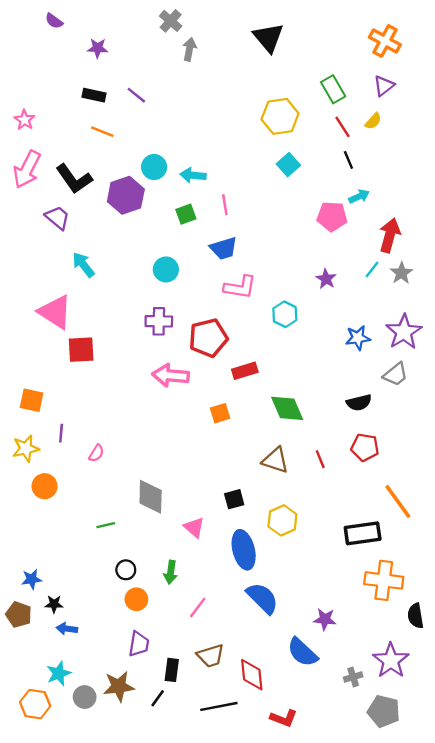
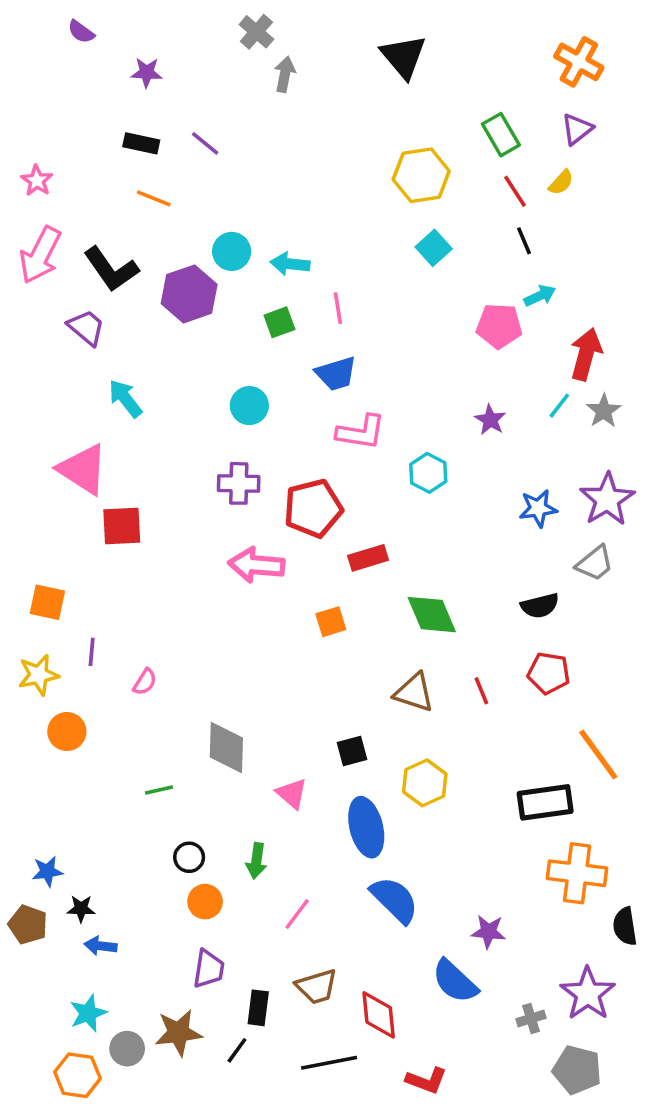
orange hexagon: (35, 704) -> (78, 1075), moved

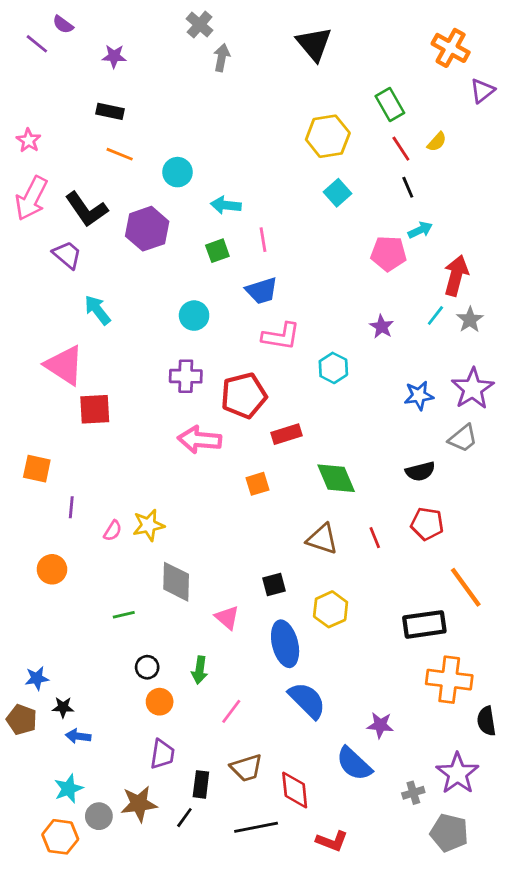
purple triangle: (577, 129) -> (482, 91), moved
purple line: (205, 143) -> (37, 44), moved
cyan circle: (232, 251) -> (177, 172), moved
yellow star: (39, 675) -> (149, 525), moved

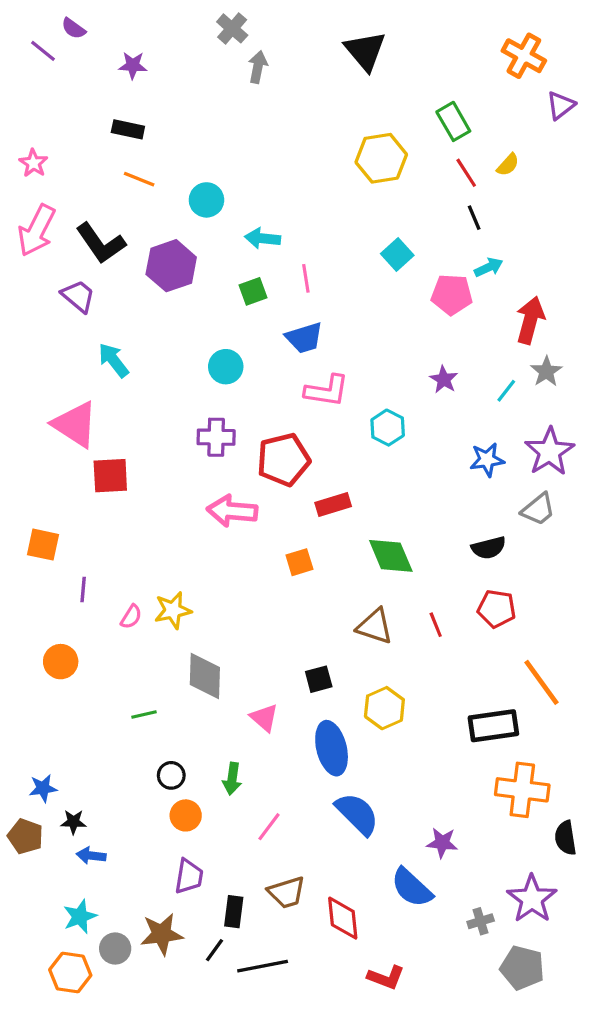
cyan square: (337, 193) -> (397, 254), moved
cyan line: (435, 316) -> (506, 391), moved
black line: (256, 827) -> (263, 966), moved

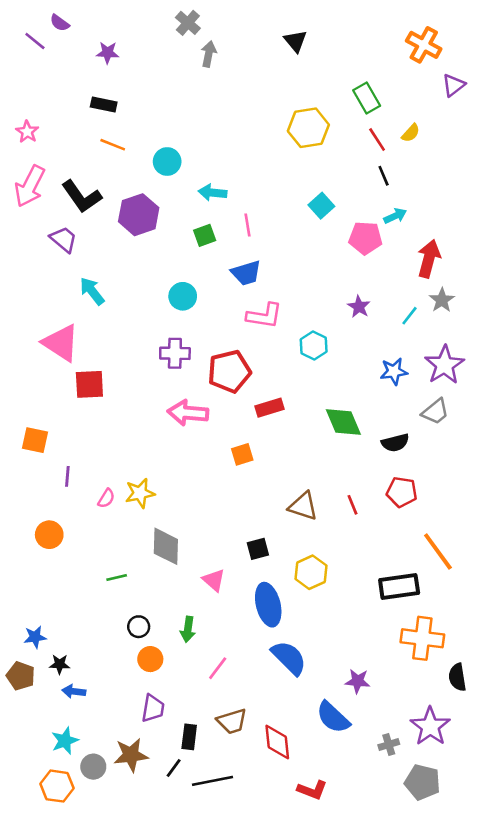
black triangle: (365, 51) -> (295, 41), size x0.7
green diamond: (391, 556) -> (343, 422), moved

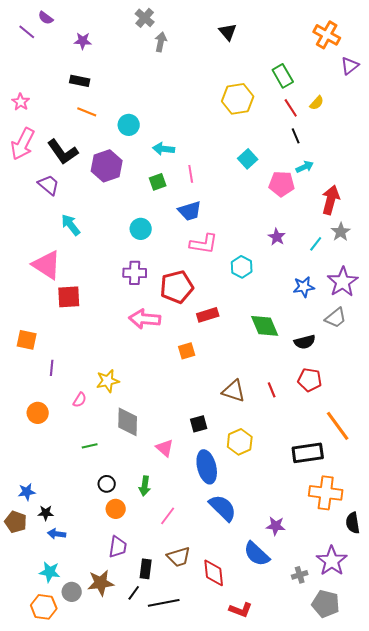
pink semicircle: (106, 498) -> (80, 400), moved
cyan star: (65, 741) -> (50, 572), turned 30

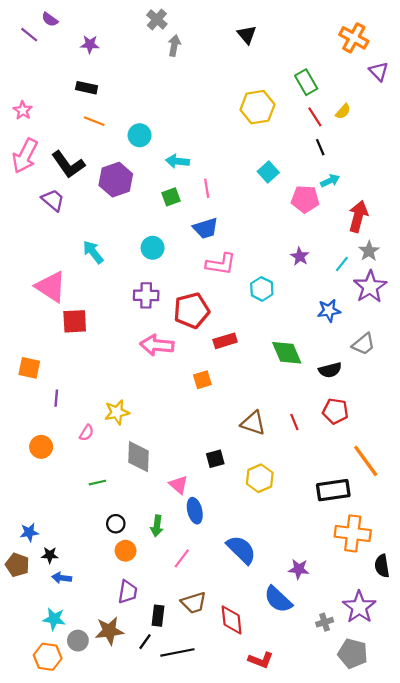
purple triangle: (350, 66) -> (379, 71), turned -36
cyan arrow: (71, 225) -> (93, 252), moved
purple star: (343, 282) -> (370, 287), moved
blue ellipse: (207, 467) -> (195, 511), moved, size x0.7

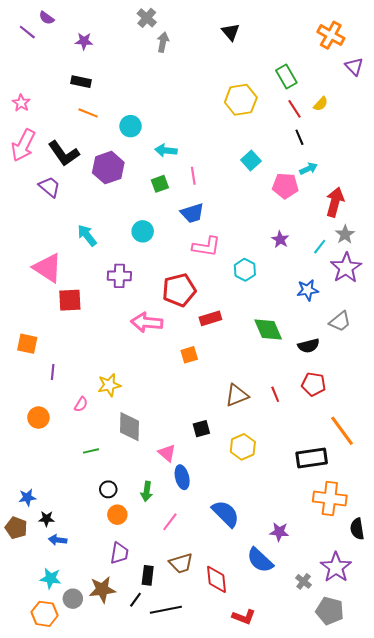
purple cross: (146, 295) -> (119, 276), moved
brown triangle: (253, 423) -> (237, 395), turned -40
gray cross: (325, 622) -> (304, 581), turned -35

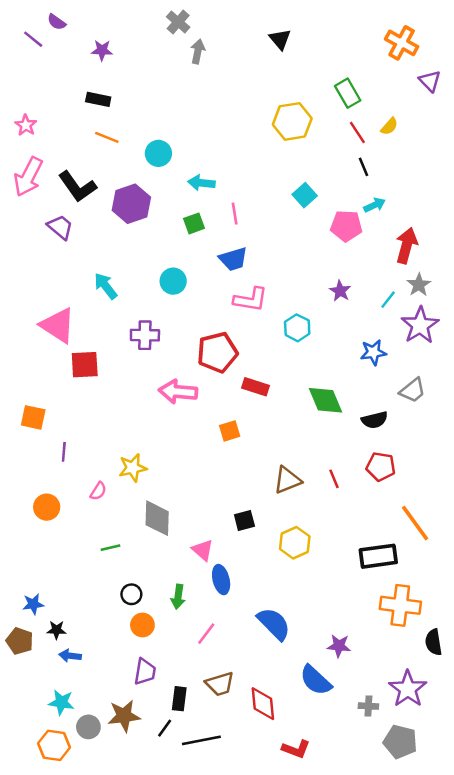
red rectangle: (210, 318) -> (255, 387), turned 35
gray cross: (304, 581) -> (368, 706), turned -35

